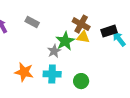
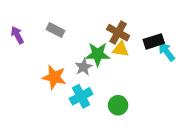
green star: (65, 41) -> (98, 54), turned 30
orange star: (24, 72) -> (54, 77), moved
cyan cross: (52, 74) -> (81, 96), turned -30

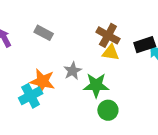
green star: (98, 54) -> (96, 85), moved
cyan cross: (81, 96) -> (31, 96), moved

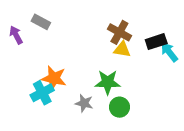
gray rectangle: (44, 33) -> (41, 22), moved
gray star: (73, 71) -> (84, 103), moved, turned -30

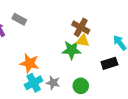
black rectangle: (156, 42) -> (109, 63), moved
green star: (108, 82) -> (72, 50), moved
cyan cross: (42, 93) -> (34, 83), moved

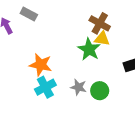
green star: (72, 50) -> (89, 49), turned 30
gray star: (53, 83) -> (78, 87), moved

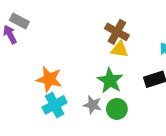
gray rectangle: (29, 14) -> (19, 21), moved
green star: (89, 49) -> (110, 81), moved

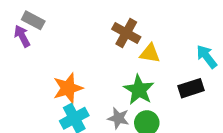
brown cross: (117, 32) -> (126, 33), moved
orange star: (49, 79) -> (68, 88), turned -30

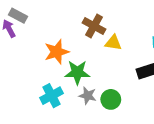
orange star: (68, 88) -> (57, 52), moved
green star: (139, 90) -> (77, 72), moved, turned -30

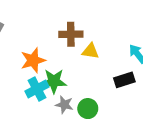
brown cross: (94, 26) -> (71, 34), turned -30
cyan cross: (51, 96) -> (37, 89), moved

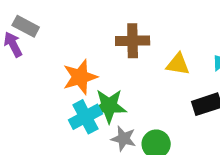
yellow triangle: (90, 51) -> (178, 64), moved

